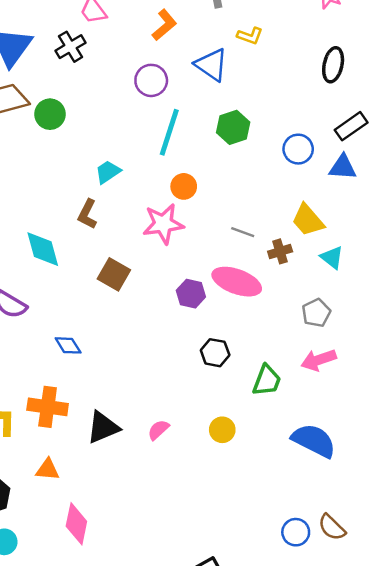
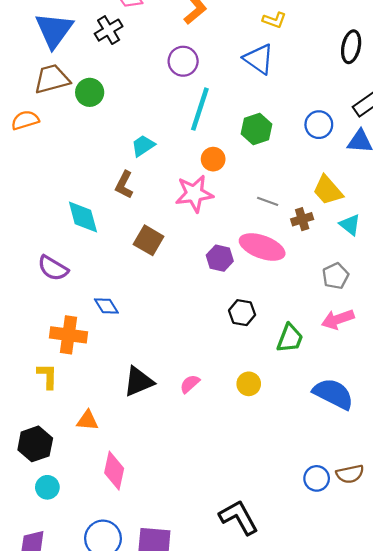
blue triangle: (211, 65) -> (259, 59), moved
green hexagon: (233, 127) -> (257, 129), moved
orange cross: (48, 407) -> (69, 335), moved
brown semicircle: (332, 527) -> (350, 474), turned -56

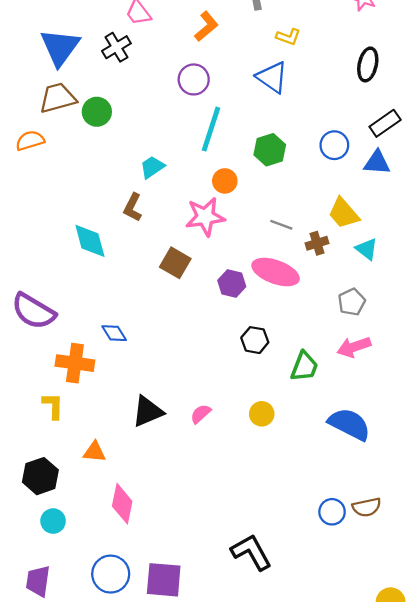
brown square: (149, 240) -> (175, 263), moved
purple semicircle: (53, 268) -> (33, 311), moved, size x1.4

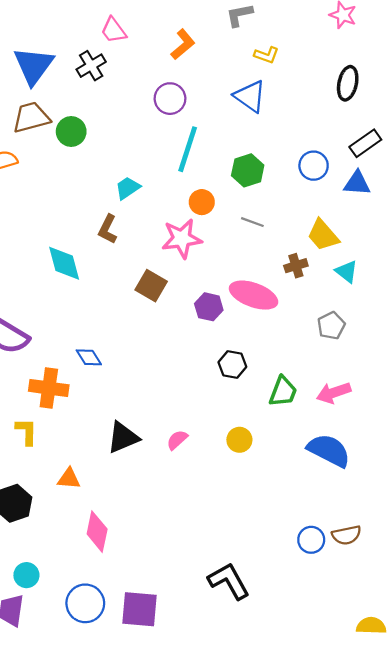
gray line: (281, 225) -> (252, 222), moved
pink arrow: (354, 347) -> (334, 393), moved
cyan circle: (53, 521) -> (26, 575), moved

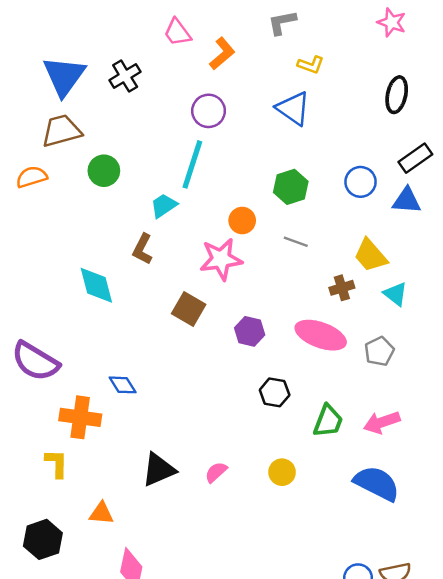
pink trapezoid: (114, 30) -> (177, 32), moved
green circle: (71, 131) -> (104, 171), moved
cyan line: (188, 149) -> (192, 164), moved
pink ellipse: (254, 295) -> (321, 335), moved

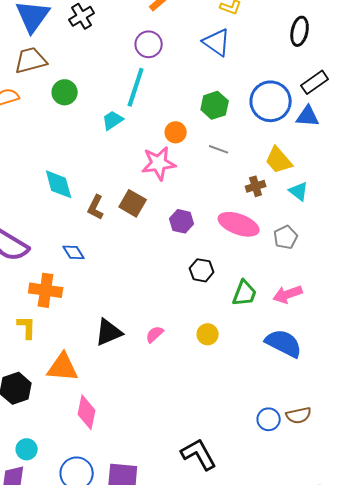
blue circle: (361, 182) -> (271, 101), size x1.6
brown L-shape: (143, 249) -> (96, 207), moved
blue diamond: (123, 385) -> (74, 252), moved
orange triangle: (101, 513) -> (63, 367), size x1.6

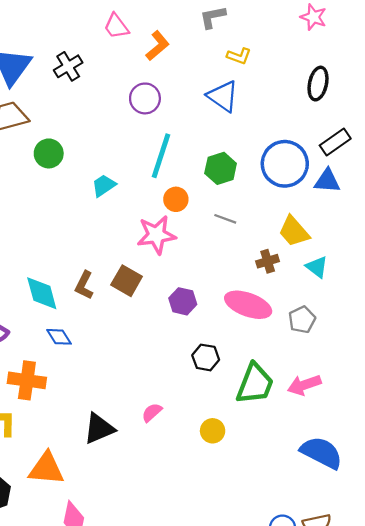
cyan line: (136, 87) -> (161, 156), moved
cyan diamond: (59, 184) -> (42, 293), moved
green trapezoid: (245, 293) -> (255, 384), size x1.4
pink semicircle: (155, 334) -> (152, 412), moved
blue semicircle: (284, 343) -> (321, 453), moved

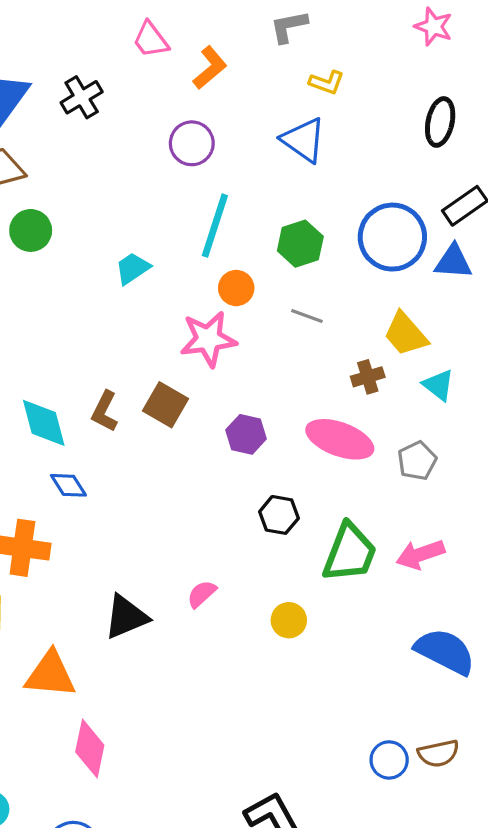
green circle: (49, 153) -> (31, 230), moved

